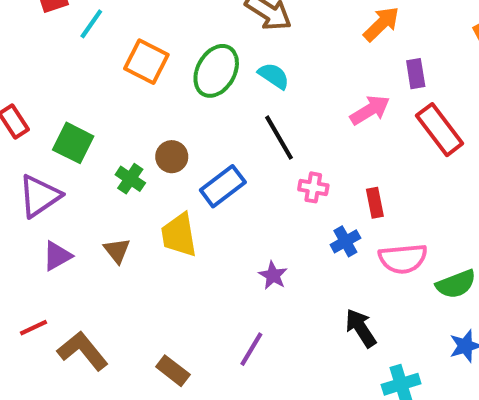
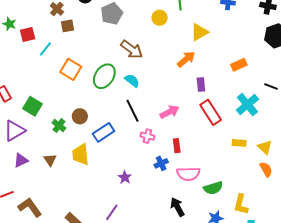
pink arrow: (370, 110) -> (170, 112), moved
black arrow: (361, 328) -> (177, 207), moved

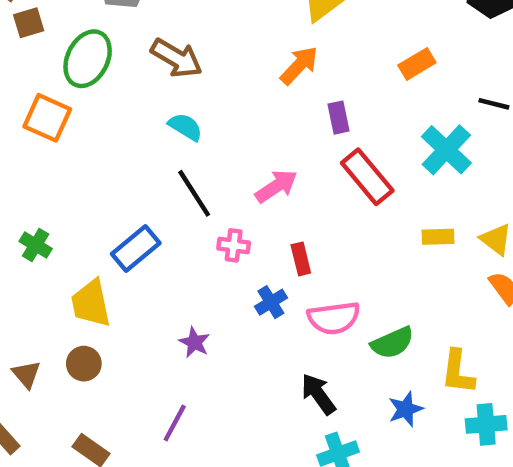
green ellipse: (104, 76) -> (88, 59), moved
brown circle: (80, 116) -> (84, 364), moved
brown triangle: (50, 160) -> (26, 374), moved

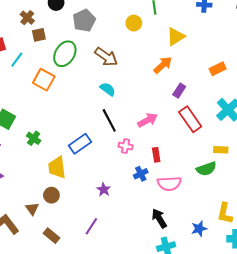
purple rectangle: (339, 118) -> (179, 91), turned 40
green semicircle: (392, 343) -> (206, 169), moved
brown triangle: (26, 374) -> (32, 209), moved

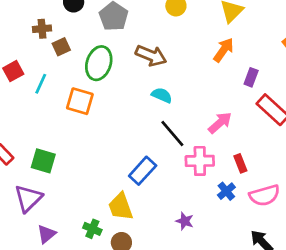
brown cross: (27, 18) -> (42, 29), turned -32
green cross: (34, 138) -> (92, 229), moved
pink cross: (126, 146) -> (200, 161), size x1.5

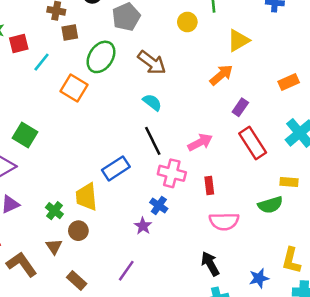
blue cross: (226, 191) -> (159, 206), moved, turned -30

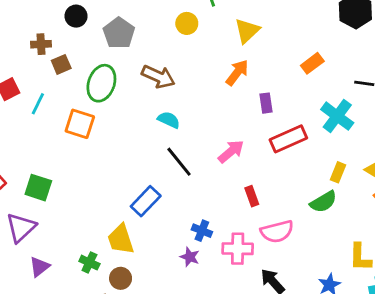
purple rectangle: (240, 107) -> (266, 103), turned -30
red rectangle: (253, 143) -> (288, 139), turned -68
pink cross: (172, 173) -> (238, 249), moved
yellow rectangle: (289, 182) -> (338, 172), turned -60

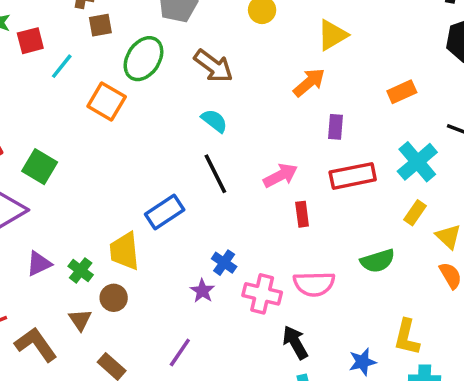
yellow rectangle: (338, 172) -> (415, 213), moved
red rectangle: (252, 196) -> (302, 214), moved
purple triangle: (39, 267) -> (39, 264), moved

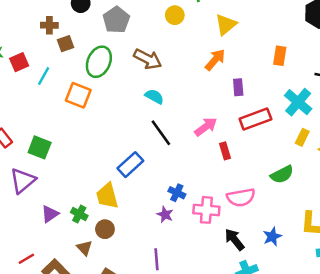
orange rectangle: (402, 92) -> (280, 56), turned -48
purple line: (180, 352) -> (156, 259), turned -30
blue star: (362, 362) -> (272, 237), moved

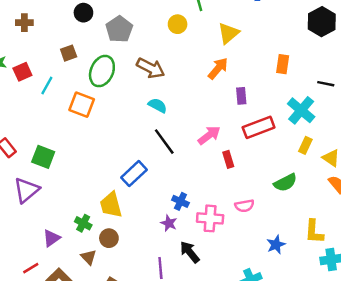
brown cross: (49, 25) -> (24, 23), moved
pink semicircle: (241, 197) -> (244, 206), size x0.7
purple triangle: (50, 214) -> (51, 238), moved
black arrow: (235, 240) -> (190, 252), moved

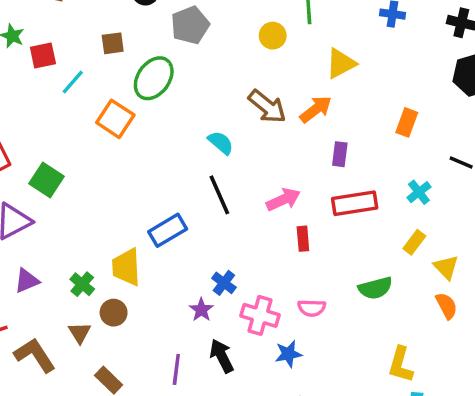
brown arrow: (151, 68) -> (267, 107), moved
cyan cross: (301, 110) -> (419, 192), size x0.6
purple triangle: (51, 238) -> (27, 281), moved
blue star: (276, 245) -> (288, 354), moved

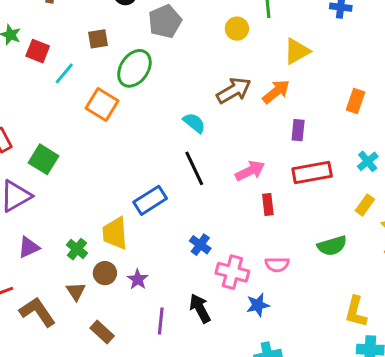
red square: (43, 56) -> (38, 51), turned 35
brown arrow: (267, 107) -> (234, 90), turned -68
purple star: (201, 310) -> (138, 279), moved

